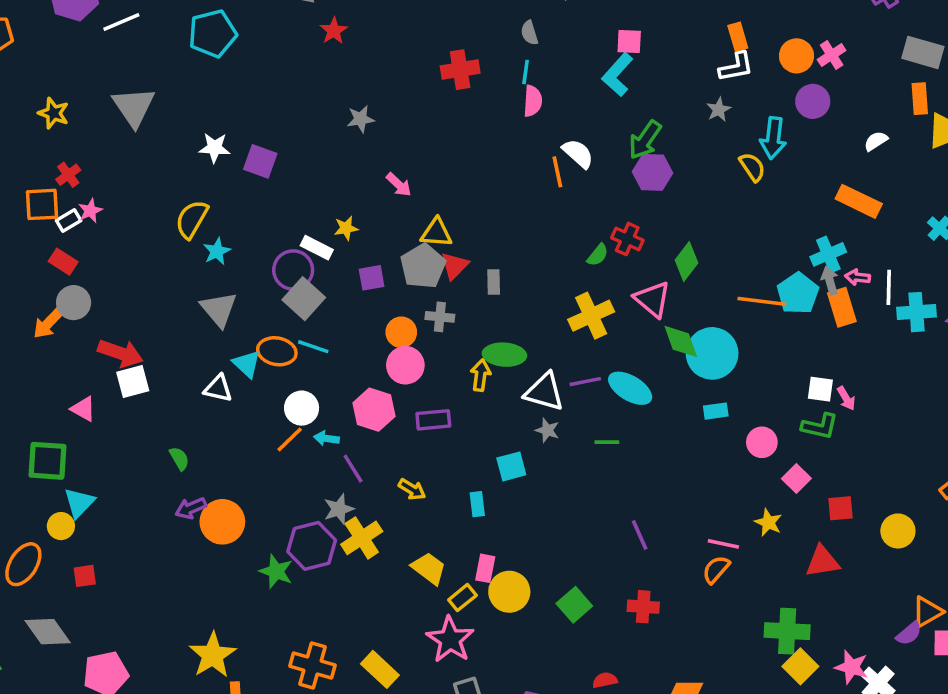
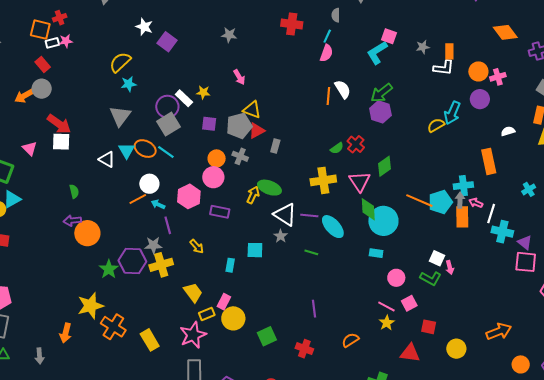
gray star: (719, 110) -> (423, 47), moved
yellow semicircle: (752, 167) -> (436, 125), turned -102
orange rectangle: (859, 201) -> (489, 161), turned 35
pink line: (723, 544) -> (386, 307), moved
yellow star: (213, 655) -> (90, 306), moved

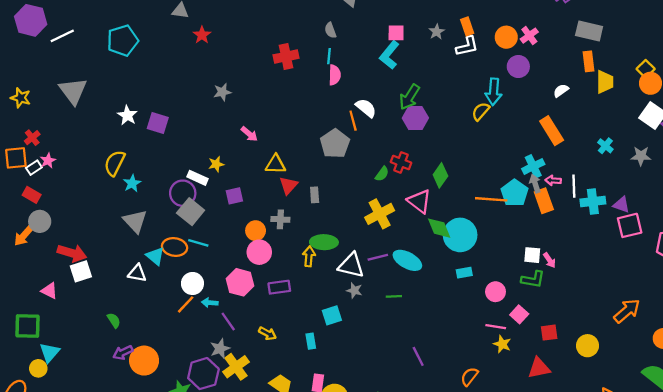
white star: (144, 27) -> (127, 115), turned 30
gray pentagon: (239, 126) -> (335, 144), moved

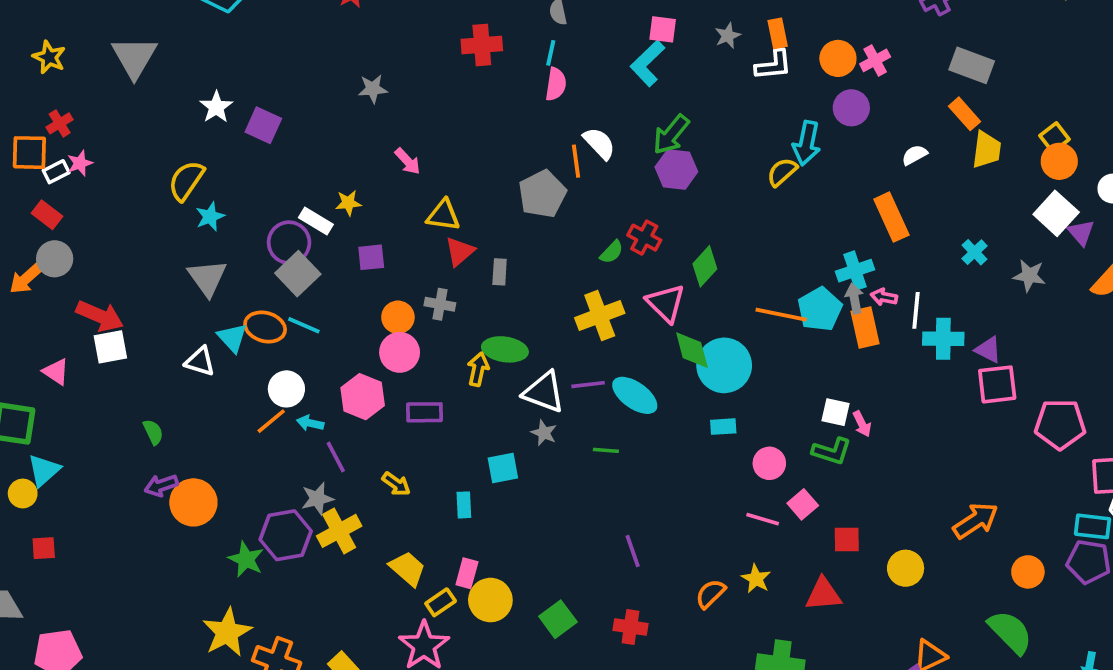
orange rectangle: (588, 61) -> (965, 114), turned -42
yellow star: (502, 344) -> (756, 579), moved

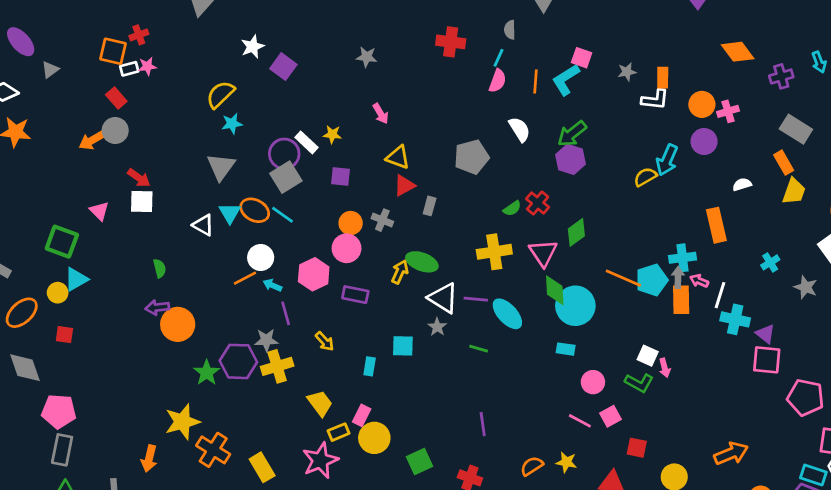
orange line: (576, 161) -> (535, 82), moved
red arrow: (100, 316) -> (139, 178), size x0.7
yellow star: (756, 579) -> (566, 462), turned -30

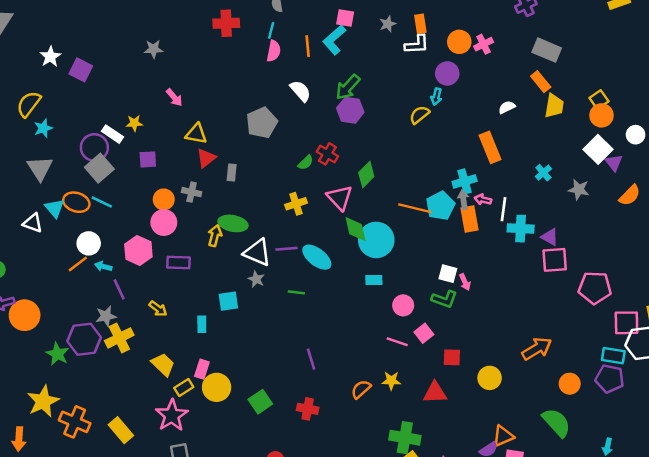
purple circle: (704, 141) -> (447, 73), moved
cyan arrow: (667, 160) -> (436, 97), size x0.6
yellow cross: (494, 252) -> (296, 204), size x0.7

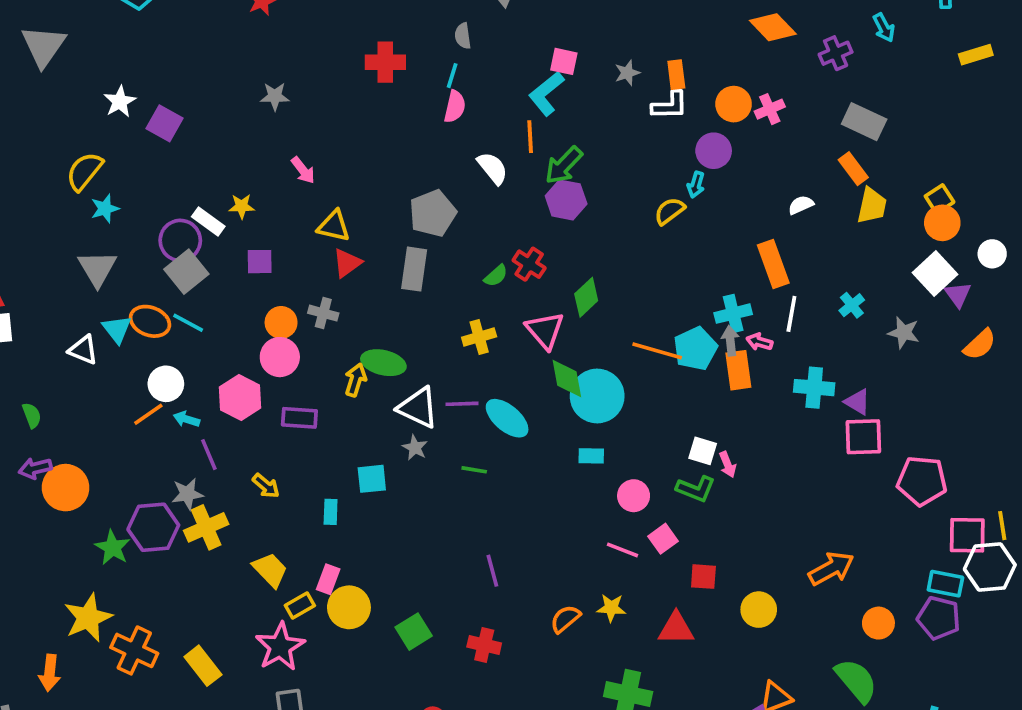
orange line: (308, 46) -> (530, 137), moved
gray rectangle: (232, 172) -> (414, 269), moved, size x1.6
white line: (504, 209) -> (791, 314), moved

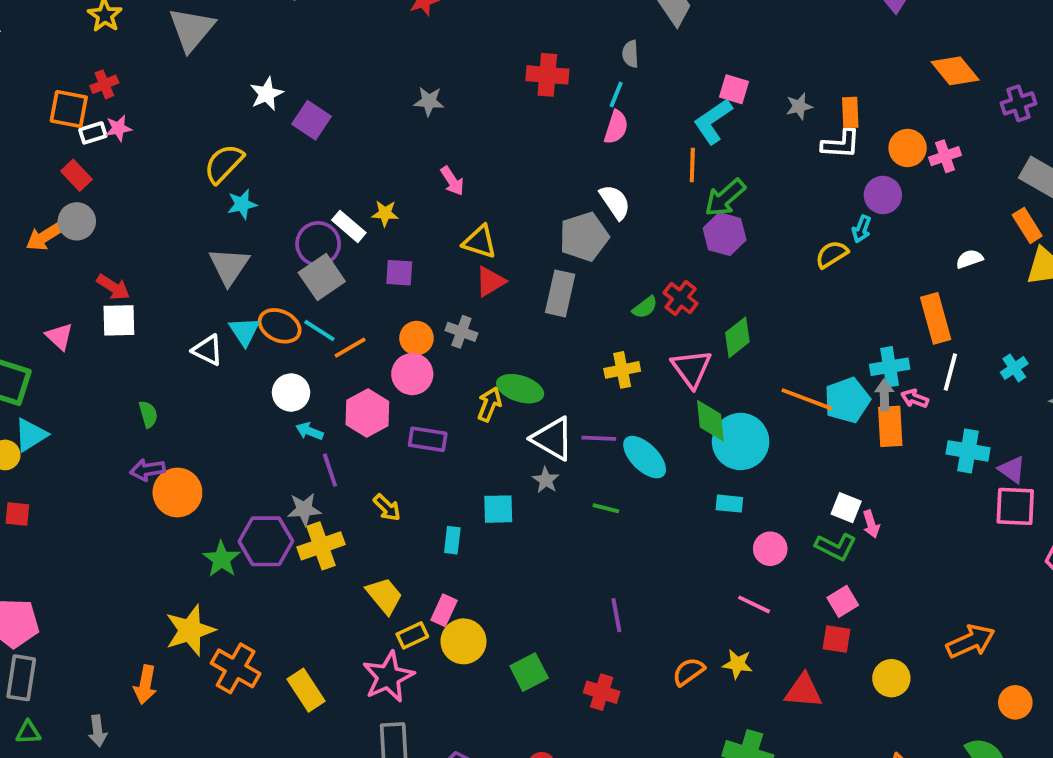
white semicircle: (493, 168) -> (615, 202), moved
orange line: (148, 414) -> (350, 348), moved
pink square: (663, 539) -> (843, 601), moved

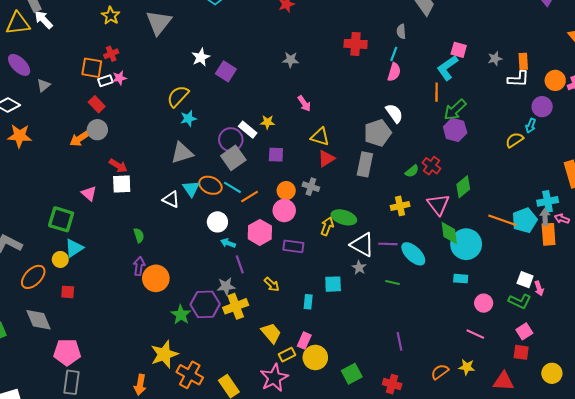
gray triangle: (229, 266) -> (182, 153), turned 40
purple arrow: (147, 470) -> (139, 266), turned 108

